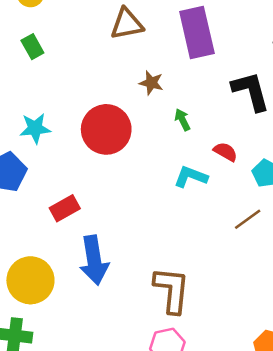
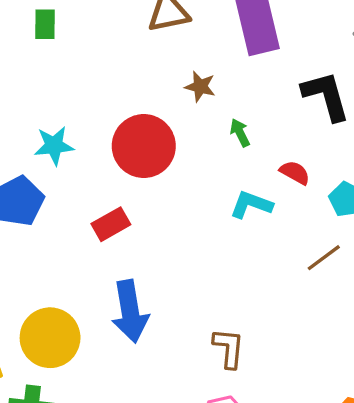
green rectangle: (32, 47) -> (45, 24), moved, turned 30
red rectangle: (65, 208) -> (111, 224), moved
brown L-shape: (172, 290) -> (229, 348), size x0.7

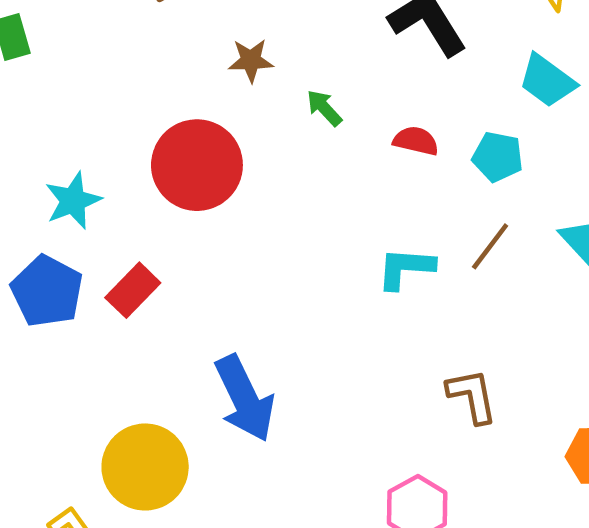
cyan L-shape: (251, 205) -> (406, 268), moved
red rectangle: (111, 224) -> (133, 290), moved
brown L-shape: (229, 348) -> (472, 396), moved

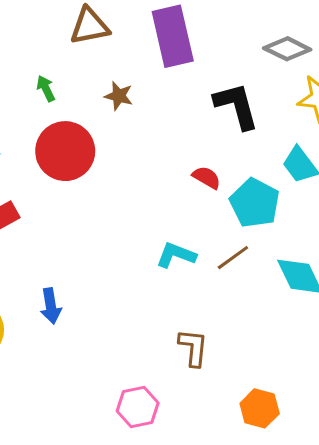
green arrow: (324, 108) -> (46, 88), moved
cyan pentagon: (498, 157) -> (255, 203), size x1.5
blue arrow: (245, 398) -> (51, 306), size x0.6

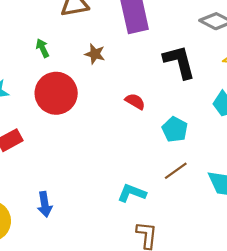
red semicircle: (207, 177) -> (135, 101), moved
cyan pentagon: (255, 203) -> (175, 129), moved, size x0.7
cyan L-shape: (176, 255) -> (132, 193), moved

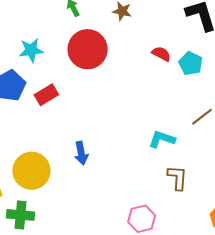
cyan pentagon: (175, 129) -> (191, 63), moved

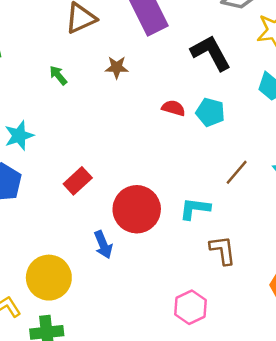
red circle: (88, 49) -> (137, 209), moved
red rectangle: (46, 95) -> (78, 181), moved

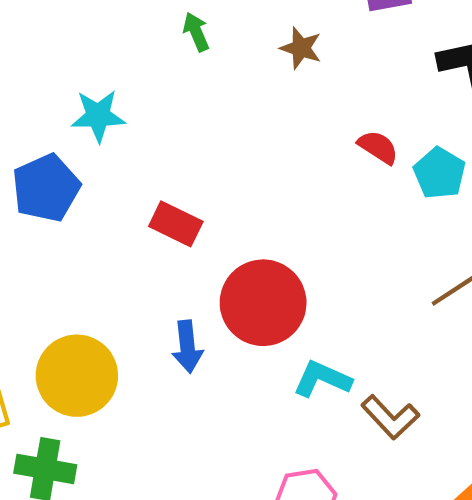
red rectangle: (78, 181) -> (176, 224), turned 52
cyan L-shape: (195, 209) -> (322, 379), moved
brown L-shape: (223, 250) -> (390, 417), turned 128

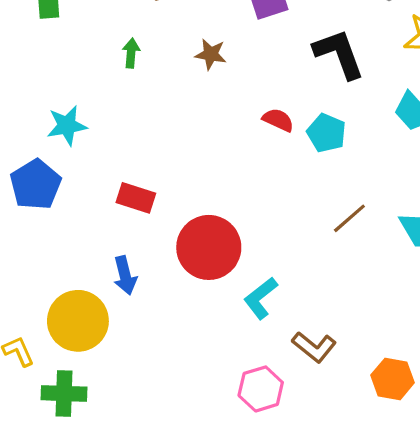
green arrow: (196, 32) -> (131, 53), turned 36
blue arrow: (187, 347) -> (125, 275), moved
cyan L-shape: (322, 379) -> (261, 298), turned -54
brown L-shape: (390, 417) -> (314, 347), moved

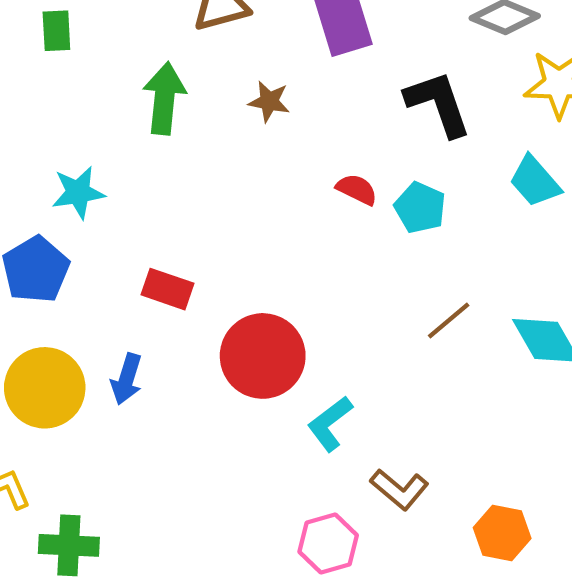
green arrow: (131, 53) -> (164, 98), size x1.8
blue arrow: (125, 275) -> (127, 379), moved, turned 30
yellow circle: (78, 321) -> (45, 388), moved

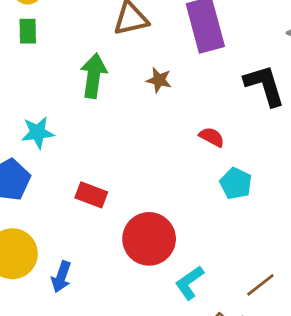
cyan pentagon: (420, 208) -> (236, 183), moved
brown line: (449, 320) -> (260, 285), moved
blue arrow: (127, 379) -> (61, 277), moved

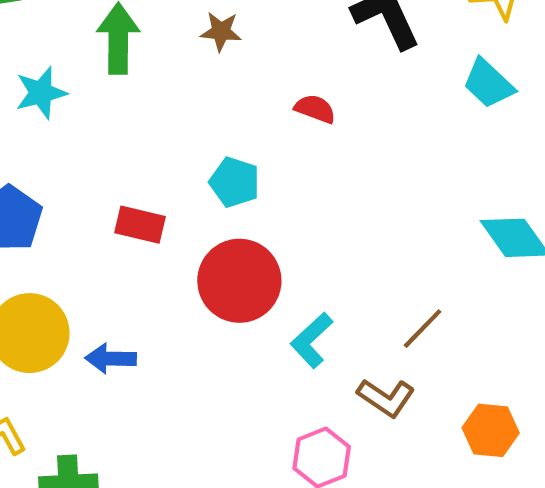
cyan star: (38, 133) -> (41, 93), moved
cyan pentagon: (236, 183) -> (235, 182), moved
blue arrow: (61, 277) -> (111, 359), turned 80

